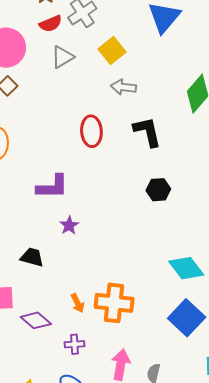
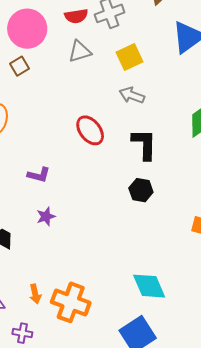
red ellipse: (91, 131) -> (90, 130), turned -48
purple L-shape: (52, 187) -> (39, 175), size x0.7
black hexagon: (158, 190) -> (141, 190), moved

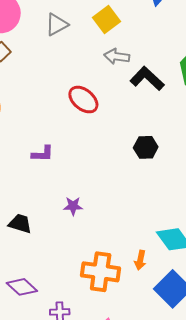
black L-shape: (144, 144) -> (147, 78), moved, turned -36
purple star: (46, 216) -> (73, 206), moved, turned 30
orange arrow: (35, 294) -> (140, 260), moved, turned 36

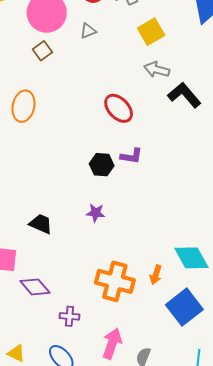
gray triangle: (57, 25) -> (88, 31), moved, size x0.7
black hexagon: (146, 147) -> (102, 165), moved
purple L-shape: (43, 154) -> (131, 156), moved

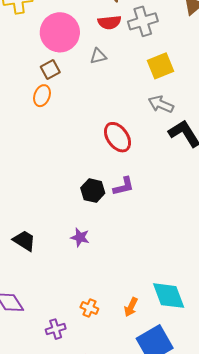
orange ellipse: (23, 106) -> (42, 96), moved, size x0.7
purple L-shape: (131, 156) -> (124, 186), turned -30
orange cross: (115, 281) -> (89, 308), size x0.5
purple cross: (70, 316) -> (56, 329), moved, turned -30

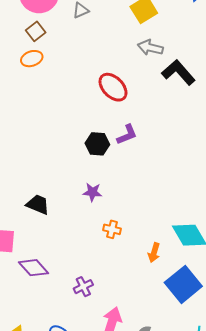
orange ellipse: (42, 96) -> (32, 59), turned 60
orange cross: (89, 308) -> (112, 229), moved

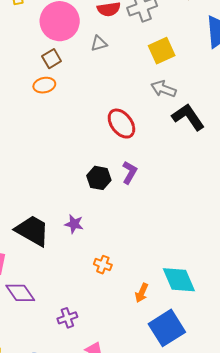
purple L-shape: (127, 135) -> (129, 172), turned -45
purple star: (92, 192) -> (74, 224), moved
black trapezoid: (38, 204) -> (32, 231), size x1.5

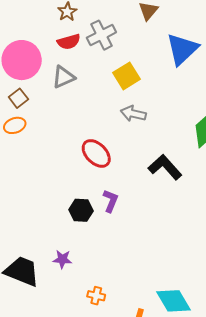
gray triangle: (99, 43) -> (63, 77), size x1.4
black L-shape: (188, 117) -> (165, 167), moved

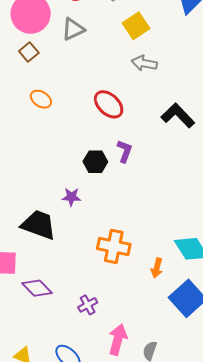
orange ellipse: (15, 125) -> (41, 99), moved, turned 55
purple star: (62, 259) -> (71, 197), moved
orange cross: (96, 296) -> (114, 246), size x1.8

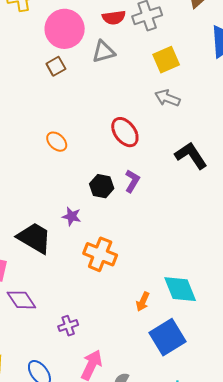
orange ellipse: (41, 99) -> (57, 142), moved
orange cross: (114, 246) -> (100, 254), moved

